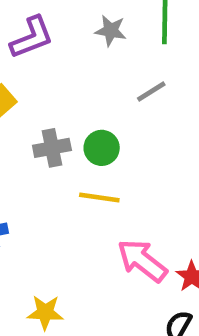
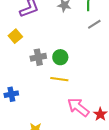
gray line: (151, 92) -> (94, 24), moved

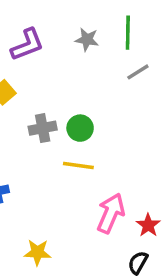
pink arrow: (78, 107) -> (111, 213), turned 75

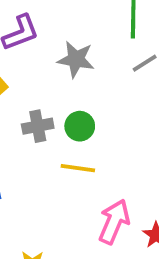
gray star: (87, 40) -> (76, 59), moved, size x1.4

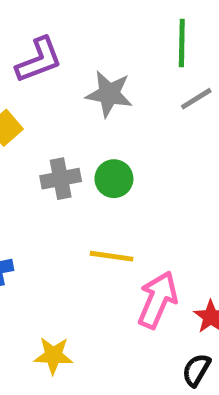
yellow line: (78, 168) -> (112, 256), moved

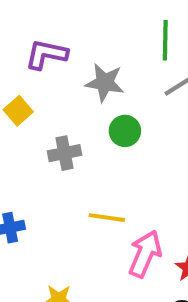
purple L-shape: (39, 60) -> (46, 54), turned -147
green circle: (114, 179) -> (125, 131), moved

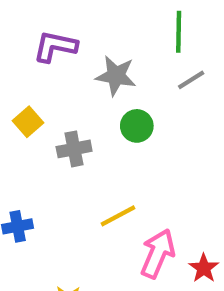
yellow square: (18, 111) -> (28, 122), moved
yellow line: (107, 218) -> (118, 216), turned -36

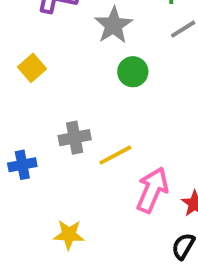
gray star: (116, 76) -> (113, 25), turned 30
gray cross: (74, 149) -> (75, 138), moved

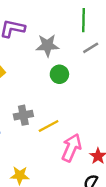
gray star: (113, 25) -> (47, 45), turned 30

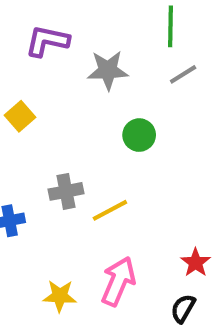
green circle: (59, 74) -> (139, 135), moved
pink arrow: (71, 148) -> (118, 281), moved

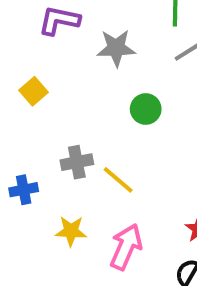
yellow line: (110, 210) -> (118, 180), turned 68
yellow star: (60, 296) -> (71, 231), moved

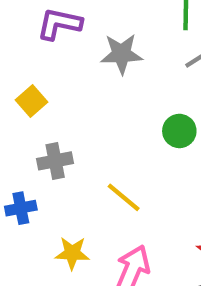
green circle: (146, 109) -> (179, 131), moved
gray cross: (77, 162) -> (55, 161), moved

